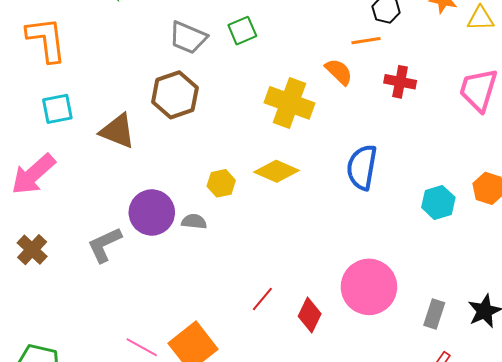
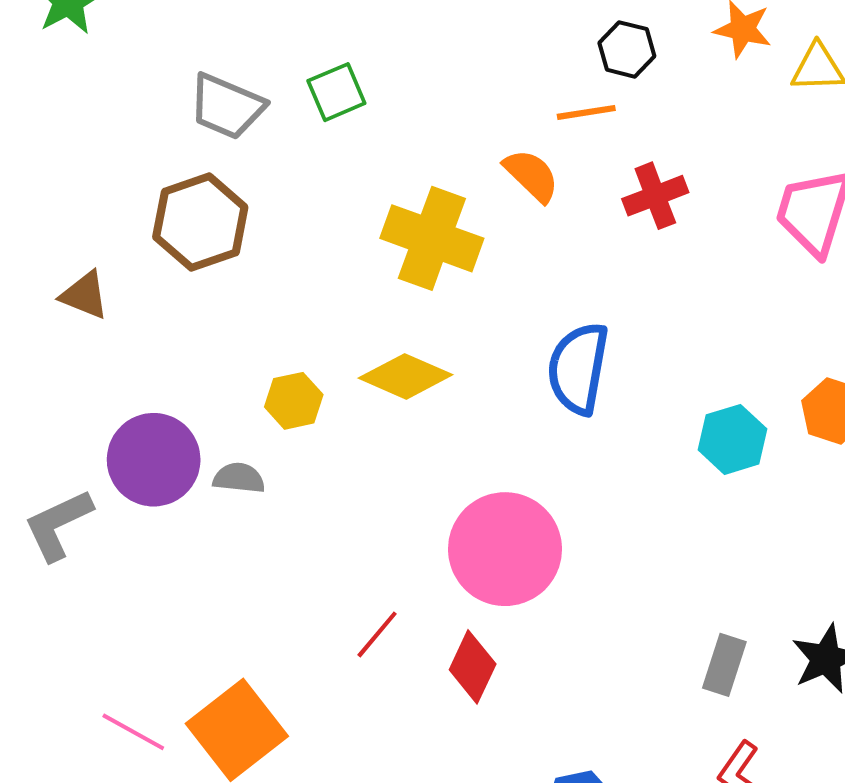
red cross: (400, 82) -> (655, 196), turned -32
brown triangle: (118, 131) -> (85, 295), size x0.7
pink circle: (369, 287) -> (505, 549), moved

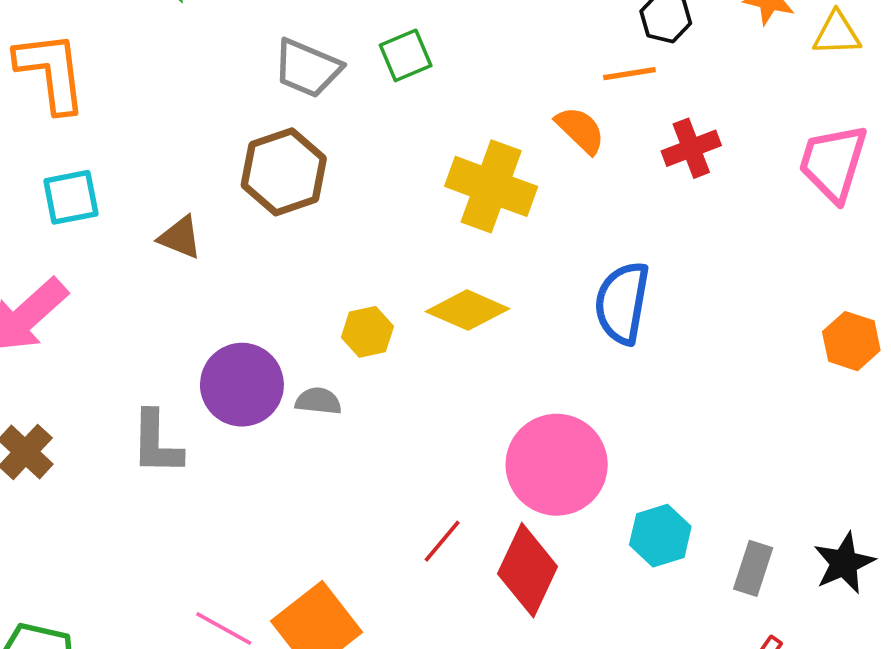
cyan hexagon: (733, 439) -> (660, 536), moved
gray L-shape: (58, 525) -> (156, 443), turned -64
red diamond: (473, 667) -> (528, 570), size x1.4

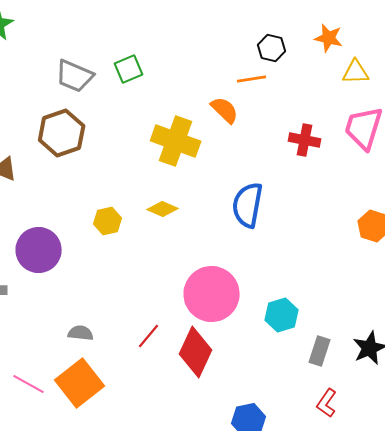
yellow triangle: (837, 34) -> (356, 72), moved
red cross: (691, 148) -> (305, 140), moved, turned 32
yellow diamond: (467, 310) -> (163, 209), size x0.7
gray semicircle: (318, 401) -> (81, 333), moved
cyan hexagon: (660, 536) -> (282, 315), moved

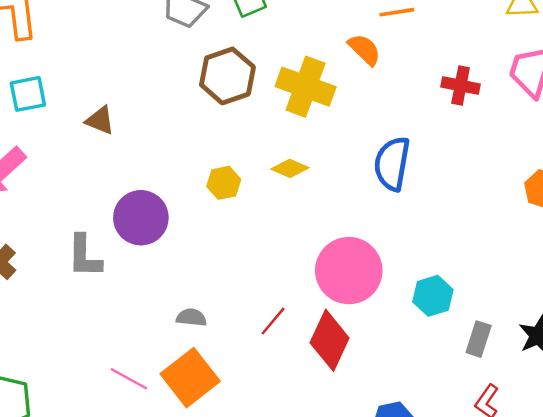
brown hexagon: (62, 133) -> (227, 76), moved

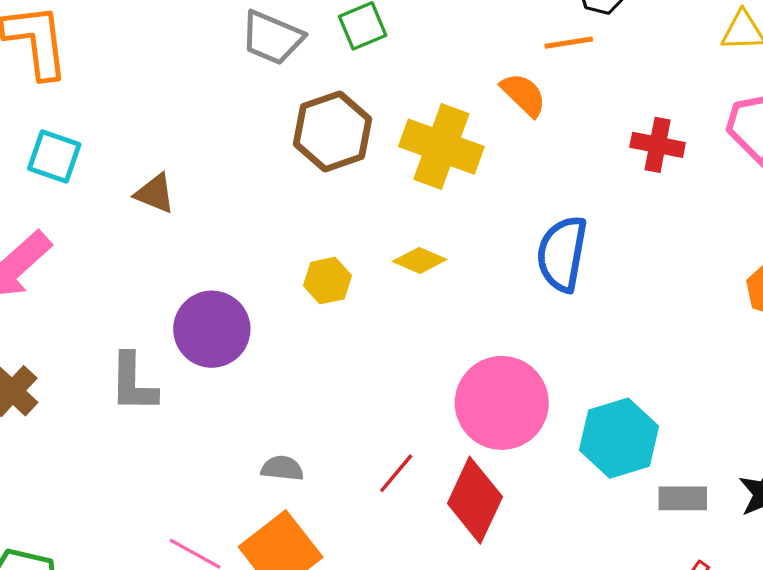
cyan square: (28, 94) -> (54, 157), turned 30
cyan hexagon: (433, 296) -> (619, 438), size x1.4
gray rectangle: (479, 339) -> (683, 498), turned 72

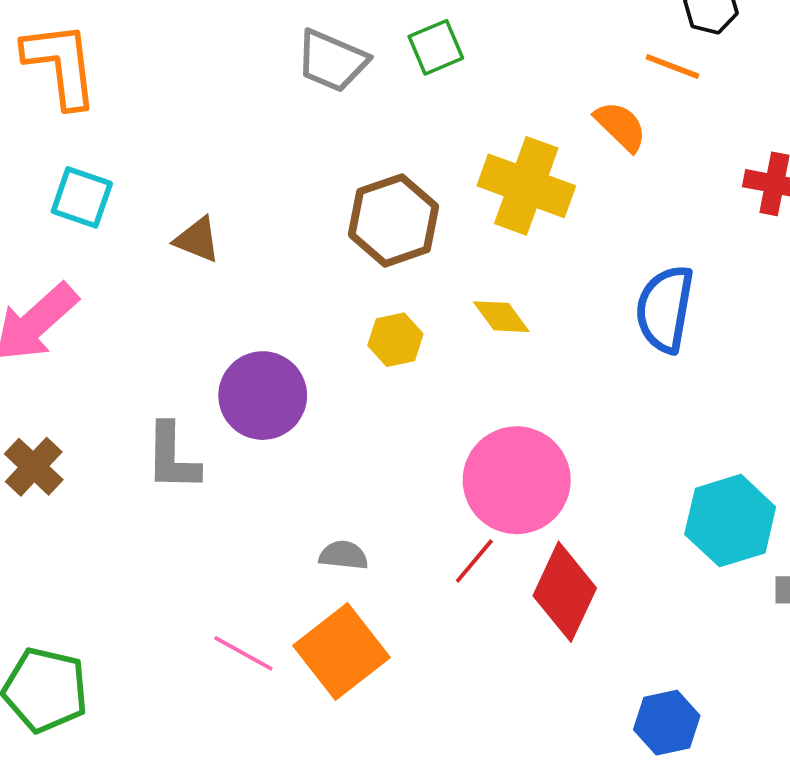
orange line: (569, 43) -> (672, 67), turned 30
brown hexagon: (332, 131) -> (394, 220), moved
yellow diamond: (420, 260) -> (501, 317), turned 30
pink circle: (502, 403) -> (517, 480), moved

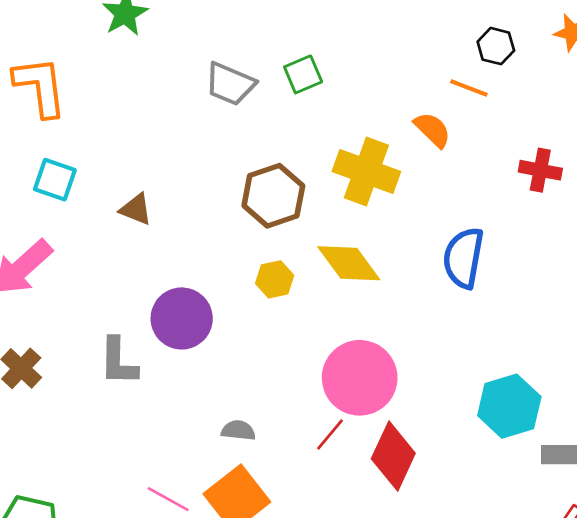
yellow diamond: (501, 317) -> (349, 263), size x1.6

